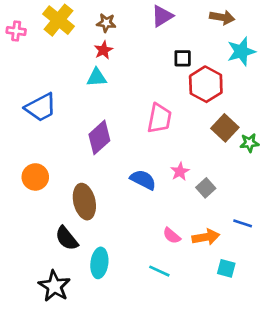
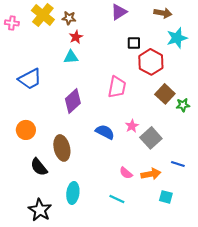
brown star: (106, 23) -> (69, 18), moved
gray square: (206, 188) -> (151, 138), size x1.5
black semicircle: (67, 238) -> (39, 167), moved

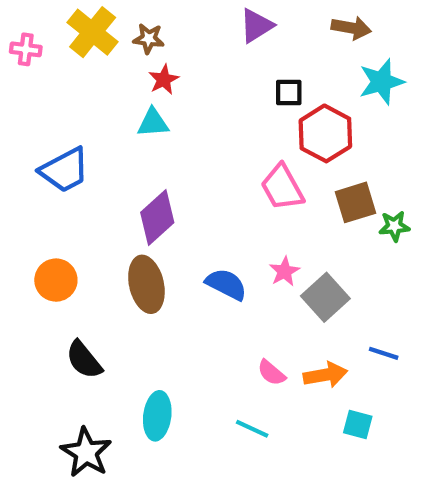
pink trapezoid: (117, 87) -> (282, 187), moved, turned 140
brown square: (165, 94) -> (356, 202), turned 30
brown ellipse: (62, 148) -> (146, 284), moved

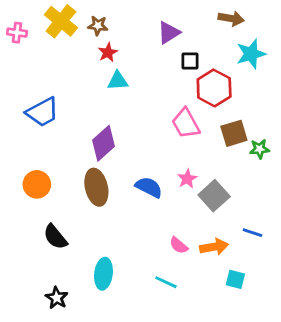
purple triangle: (256, 26) -> (169, 33), moved
cyan triangle: (153, 123) -> (118, 81), moved
black star: (86, 452) -> (57, 298), size x0.7

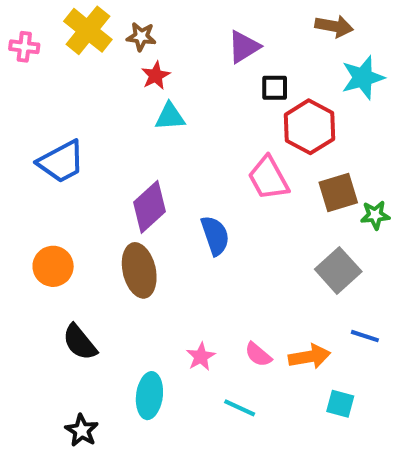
pink star: (187, 179) -> (201, 357), moved
blue semicircle: (149, 187) -> (215, 236), moved, turned 44
gray square: (214, 196) -> (338, 270), moved

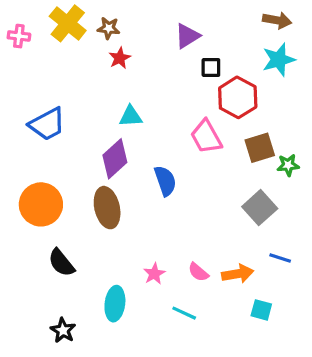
brown arrow: (334, 26) -> (277, 20), moved
cyan triangle: (170, 117) -> (131, 116), moved
orange circle: (53, 266) -> (41, 204), size x1.4

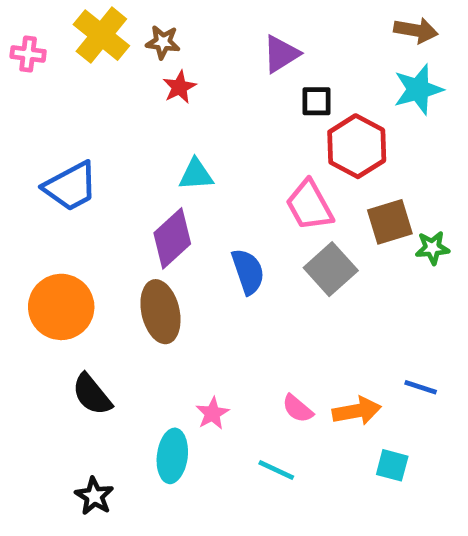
gray square: (260, 208) -> (331, 269), moved
pink star: (154, 274) -> (212, 413), moved

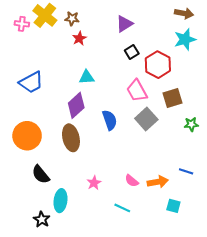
pink cross: (28, 54) -> (22, 24), moved
black square: (317, 101) -> (132, 52), moved, turned -32
green star: (432, 248) -> (191, 124), moved
cyan ellipse: (172, 456) -> (61, 201), moved

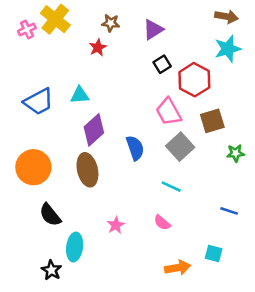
brown star: (72, 19) -> (111, 23), moved
pink cross: (22, 24) -> (27, 29), turned -32
cyan triangle: (87, 77) -> (80, 95), moved
orange arrow: (158, 182) -> (178, 268), moved
cyan line: (122, 208) -> (171, 187), moved

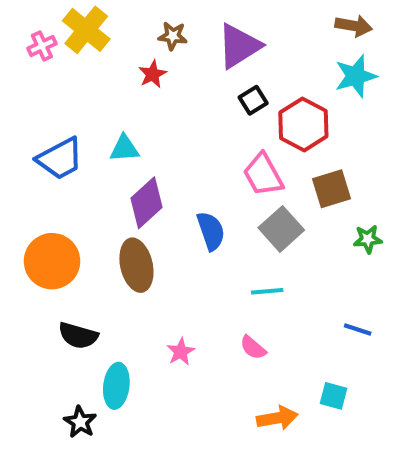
purple triangle: (153, 29) -> (239, 46), size x1.4
cyan line: (171, 187) -> (267, 291), turned -30
black semicircle: (50, 215) -> (78, 336), turned -35

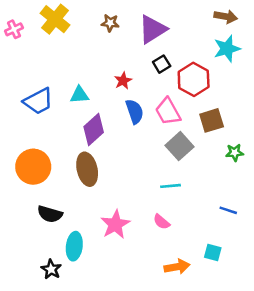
pink cross: (42, 46) -> (14, 29), moved
red star: (153, 74) -> (123, 81), moved
blue semicircle: (211, 231) -> (135, 111), moved
pink star: (181, 352) -> (115, 224), size x1.6

